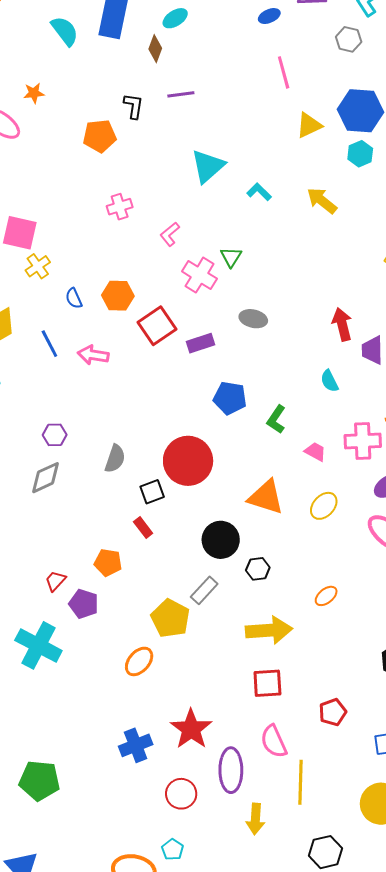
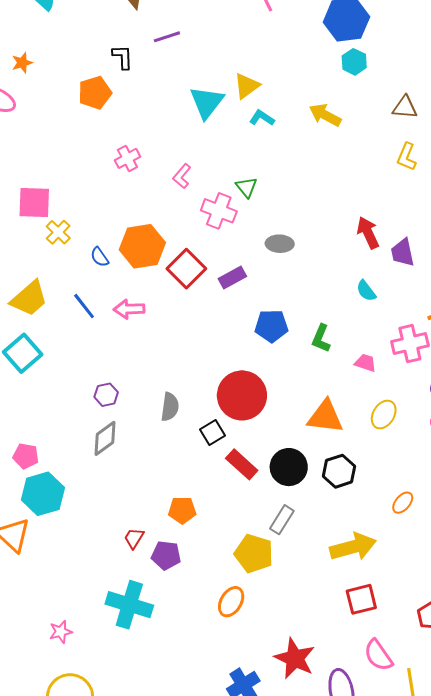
yellow triangle: (309, 125) -> (247, 86), moved
orange hexagon: (118, 296) -> (142, 246), size x1.4
red rectangle: (143, 527) -> (242, 464), moved, size x1.5
black hexagon: (258, 569) -> (339, 471), moved, size x1.4

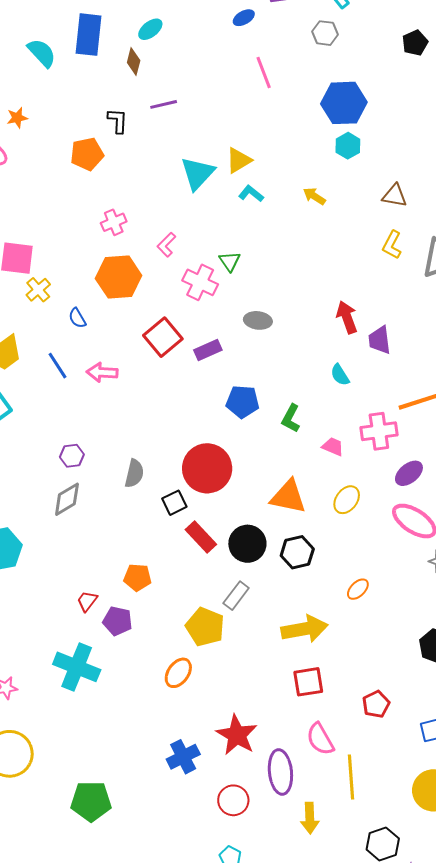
yellow arrow: (325, 115) -> (314, 196), size x0.7
orange hexagon: (142, 246) -> (119, 277), moved

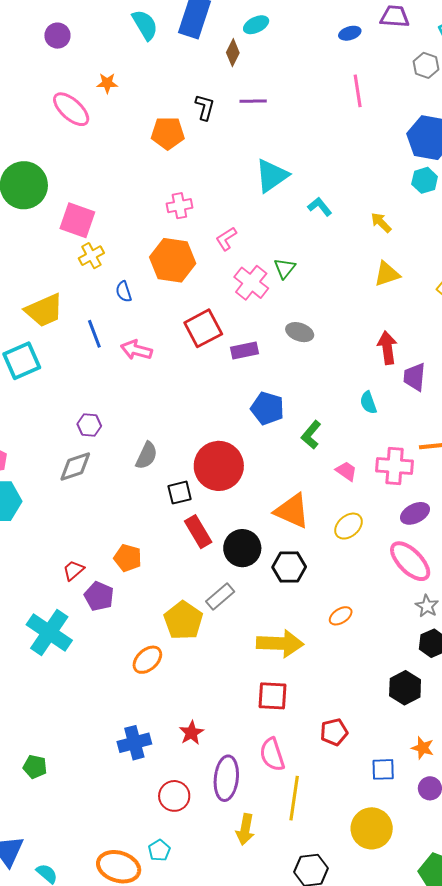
yellow triangle: (239, 160) -> (387, 274), moved
red star: (237, 735) -> (191, 733), size x0.6
green pentagon: (91, 801) -> (35, 767), size x0.6

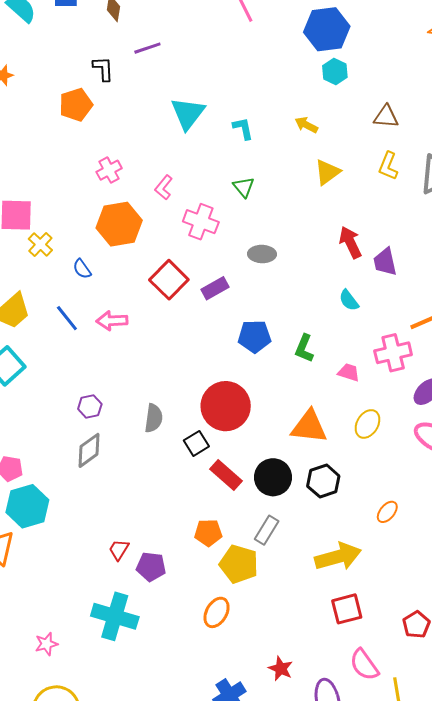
cyan L-shape: (320, 207) -> (243, 128), turned 45
green triangle: (285, 268) -> (244, 187), moved
orange pentagon: (128, 558) -> (208, 533), moved

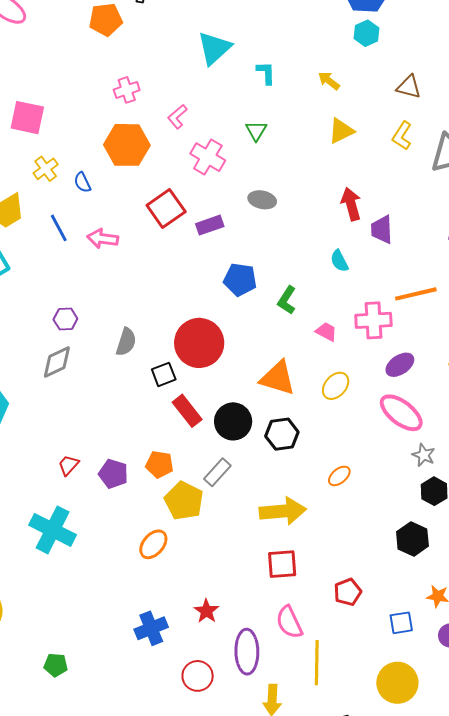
yellow cross: (40, 244) -> (46, 169), moved
purple pentagon: (151, 567) -> (113, 474), moved

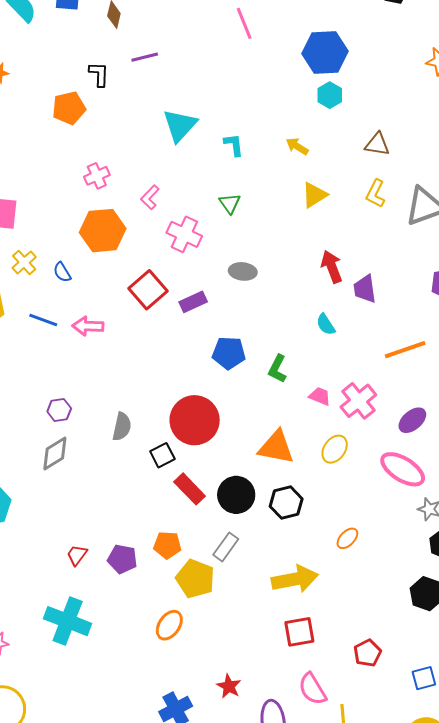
blue line: (59, 228) -> (43, 320), turned -36
pink cross: (373, 320) -> (358, 401), moved, turned -30
purple ellipse: (400, 365) -> (412, 420), moved

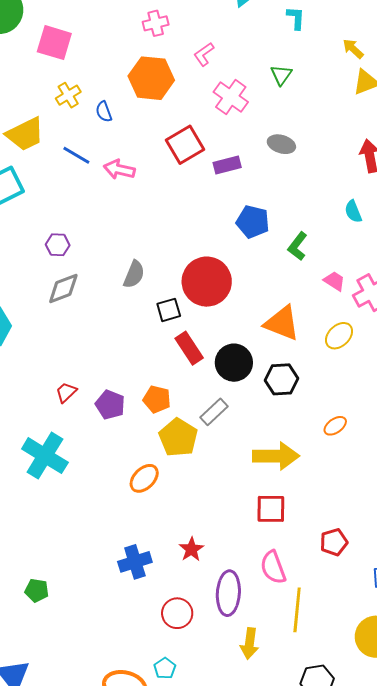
yellow arrow: (297, 146) -> (353, 49), moved
purple hexagon: (59, 410) -> (58, 245), moved

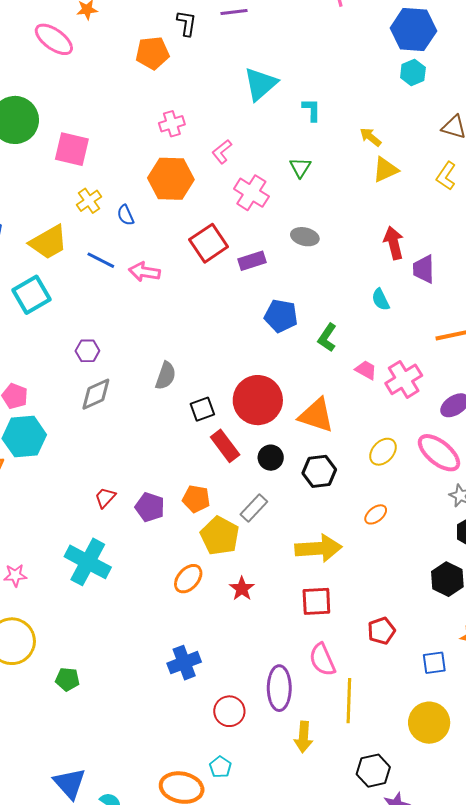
red circle: (207, 282) -> (258, 400), moved
yellow ellipse: (339, 336) -> (383, 452), moved
black circle: (234, 363) -> (271, 458), size x0.7
red star: (191, 549) -> (242, 589), moved
green pentagon: (37, 590) -> (67, 679), moved

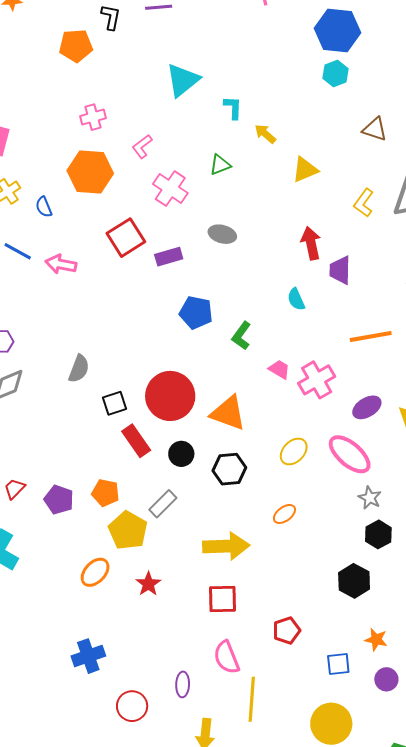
yellow arrow: (371, 137) -> (265, 134), moved
green triangle: (300, 167) -> (220, 165), turned 35
yellow L-shape: (446, 176) -> (364, 203), moved
purple ellipse: (279, 688) -> (183, 684), size x0.6

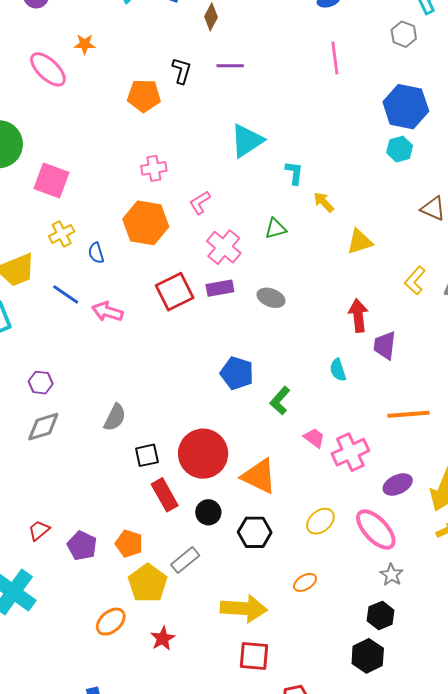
purple rectangle: (169, 257) -> (220, 288), moved
black hexagon: (378, 534) -> (381, 615), moved
red square: (223, 599) -> (254, 656), moved

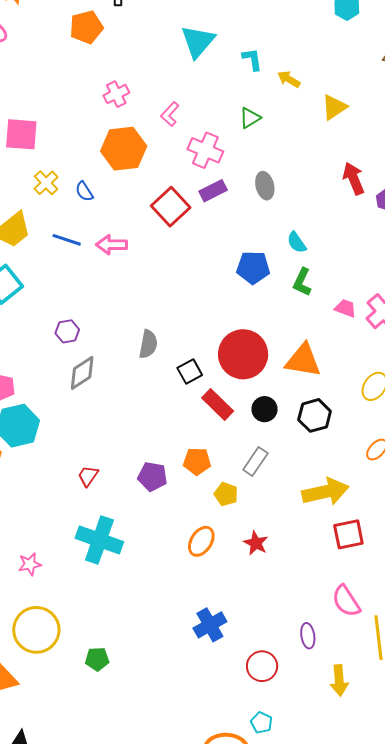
gray ellipse: (271, 298) -> (265, 186), turned 72
cyan semicircle: (338, 370) -> (297, 242), moved
red trapezoid: (39, 530) -> (88, 476), moved
yellow pentagon: (148, 583) -> (226, 494), size x0.6

